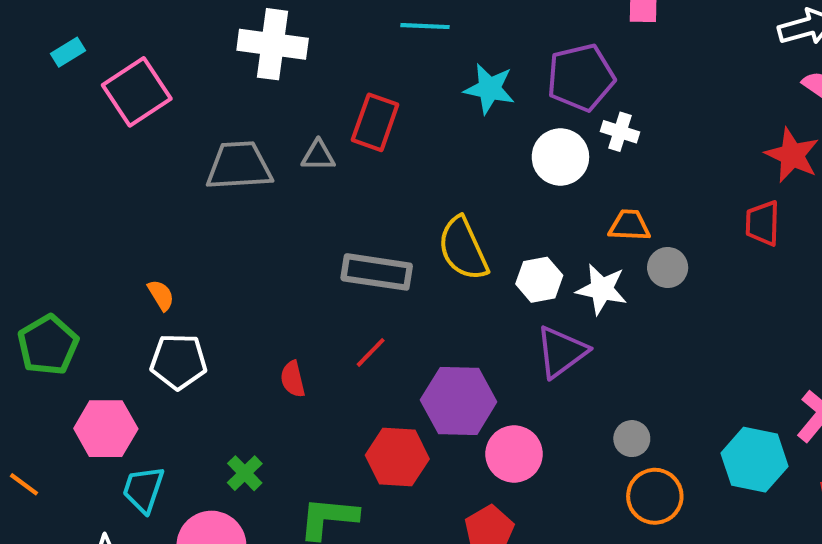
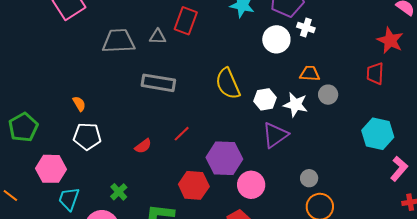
gray rectangle: (377, 272) -> (158, 83), moved
red semicircle: (293, 379) -> (143, 146), turned -114
cyan hexagon: (755, 460) -> (378, 134), moved

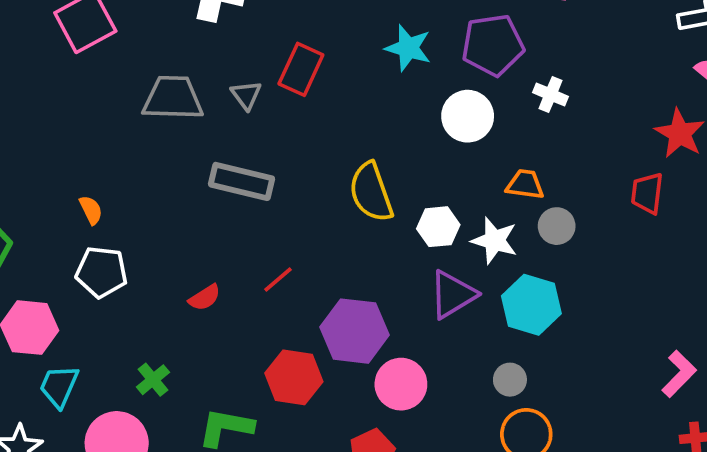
white cross: (306, 28) -> (550, 94), moved
gray triangle: (158, 37) -> (246, 95), turned 48
cyan hexagon: (378, 134) -> (531, 305), moved

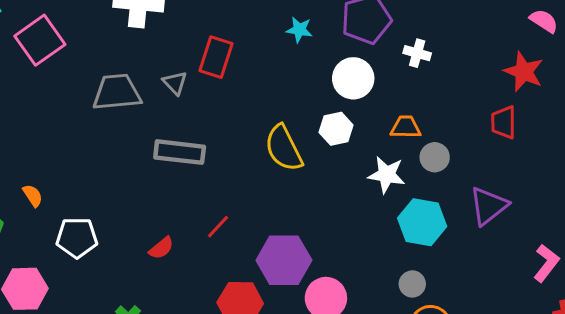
cyan star: (408, 48) -> (299, 30), size x0.7
orange semicircle: (91, 210) -> (33, 196), moved
white hexagon: (438, 227) -> (336, 129), moved
purple triangle: (453, 294) -> (489, 206), moved

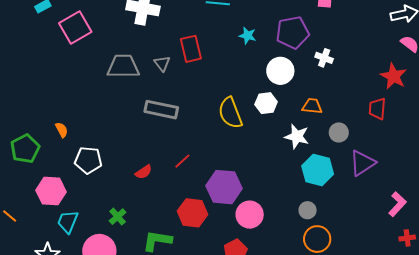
red rectangle: (216, 57) -> (191, 49), turned -36
gray circle: (435, 157) -> (339, 132), moved

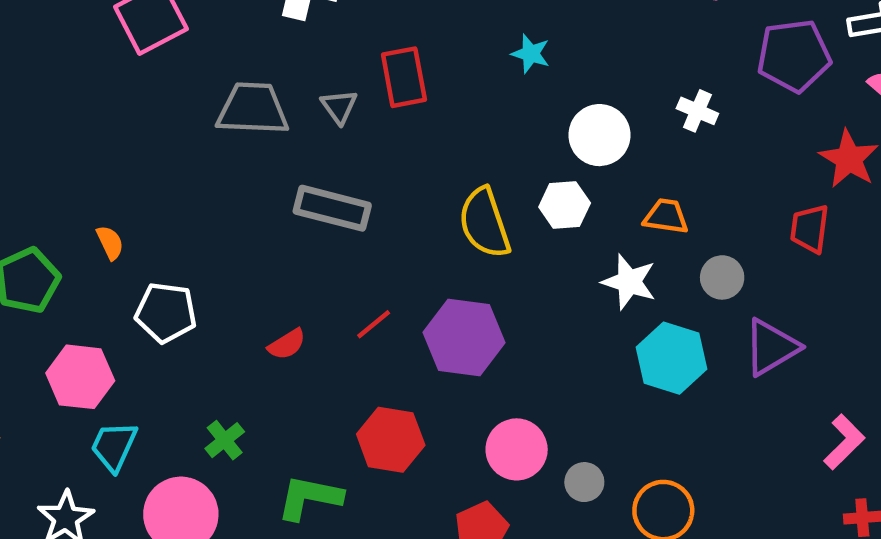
purple pentagon: (292, 33) -> (794, 56), moved
purple hexagon: (224, 187) -> (464, 338), moved
gray circle: (308, 210) -> (584, 482), moved

